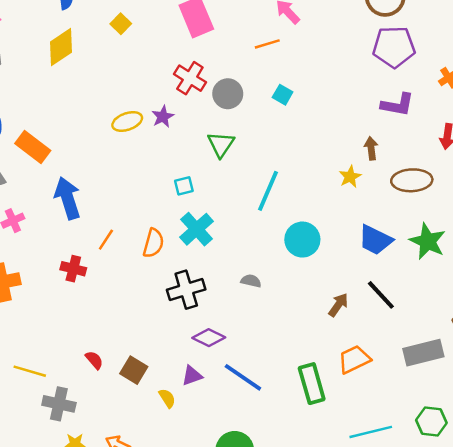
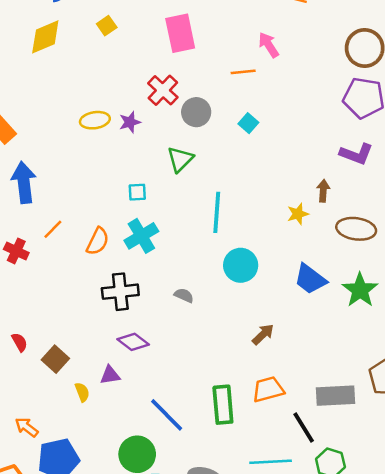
cyan line: (268, 191) -> (217, 212), turned -30
black line: (381, 295) -> (304, 428), moved
blue line: (243, 377) -> (167, 415), moved

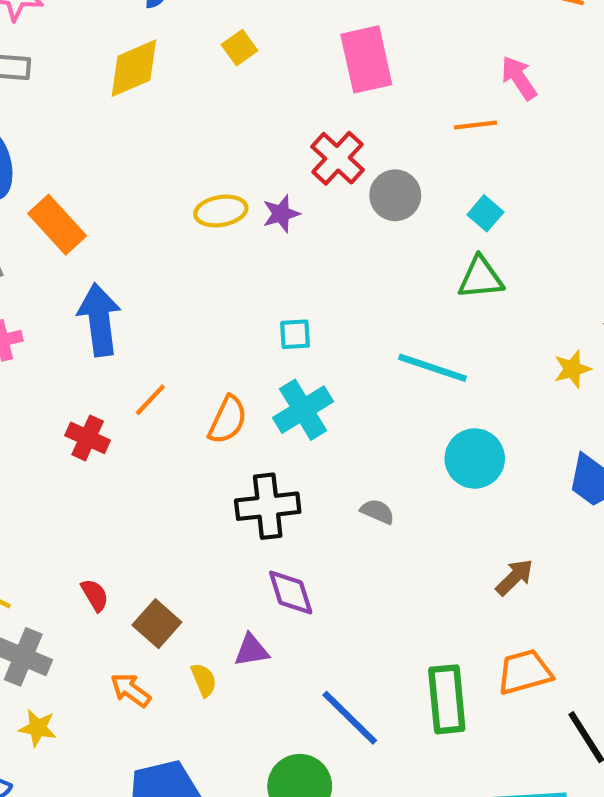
green triangle: (180, 159) -> (481, 278), moved, turned 40
cyan line: (217, 212) -> (432, 368), turned -75
purple diamond: (133, 342) -> (291, 592), turned 36
orange arrow: (27, 427) -> (131, 690), moved

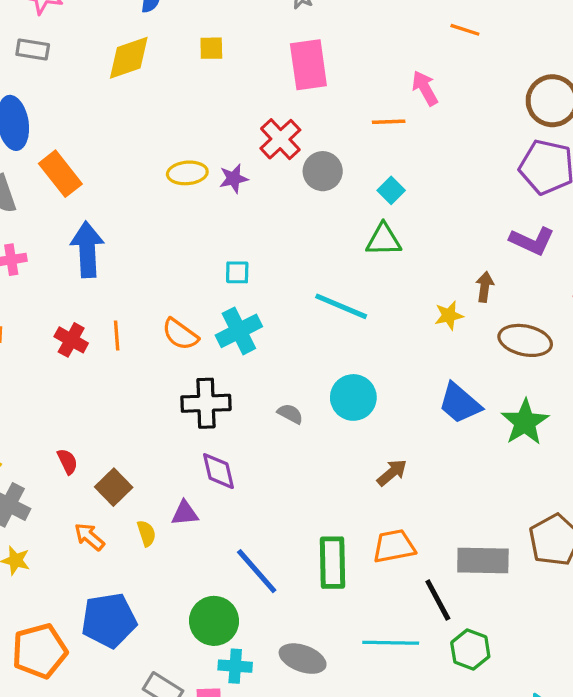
yellow square: (239, 48) -> (211, 48), turned 30
orange line: (150, 400) -> (117, 335), moved, turned -52
orange semicircle: (228, 420) -> (180, 334), turned 96
cyan circle: (475, 459) -> (353, 397), moved

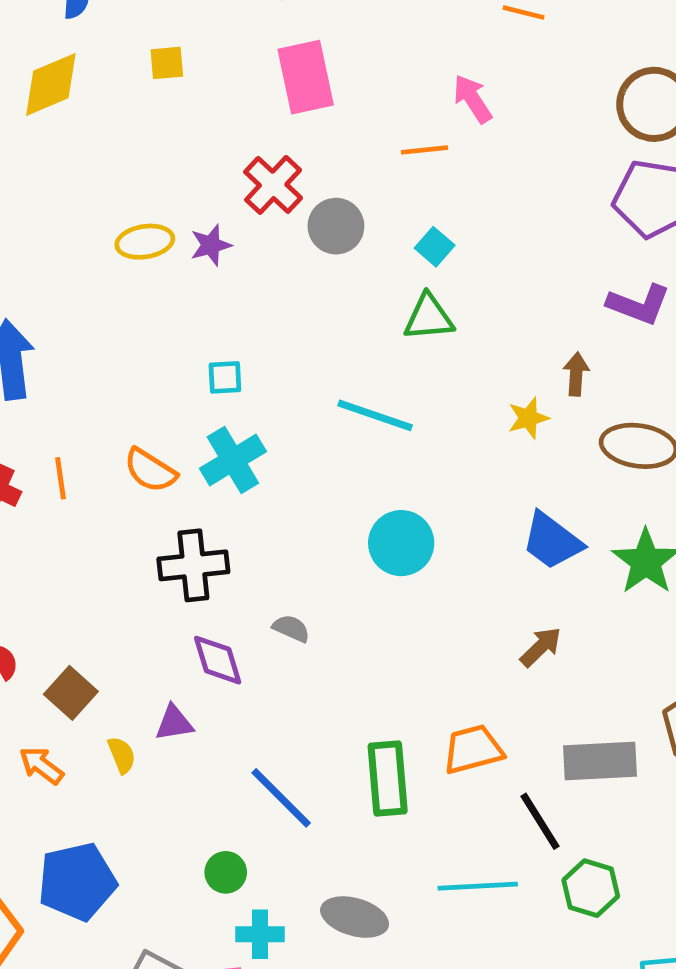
gray semicircle: (290, 414) -> (291, 628), moved
brown arrow: (392, 473) -> (541, 647), moved
green circle: (214, 621) -> (226, 872), size x0.6

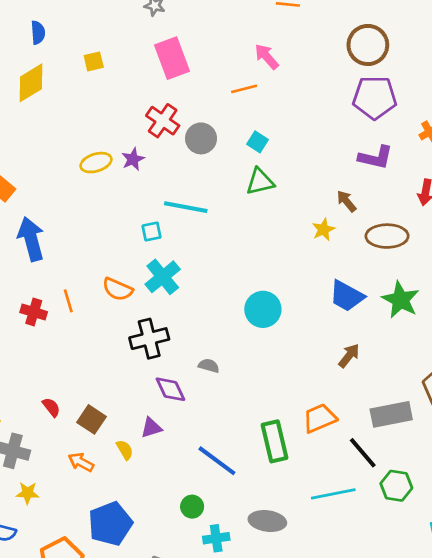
brown arrow: (576, 374) -> (347, 201), turned -35
cyan line: (375, 415) -> (186, 207), moved

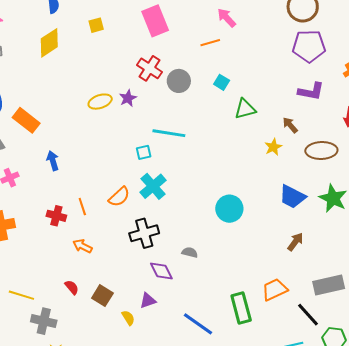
green triangle: (260, 182) -> (245, 109), moved
blue arrow: (31, 239) -> (53, 161), size x0.6
orange semicircle: (118, 289) -> (119, 197), turned -65
orange arrow: (81, 462) -> (82, 246), moved

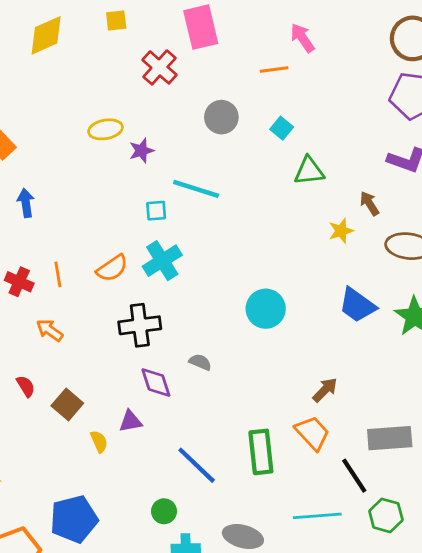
red cross: (149, 68) -> (159, 67), moved
purple star: (128, 98) -> (141, 151), moved
brown arrow: (295, 242) -> (325, 390), moved
orange trapezoid: (275, 290) -> (312, 433), turned 64

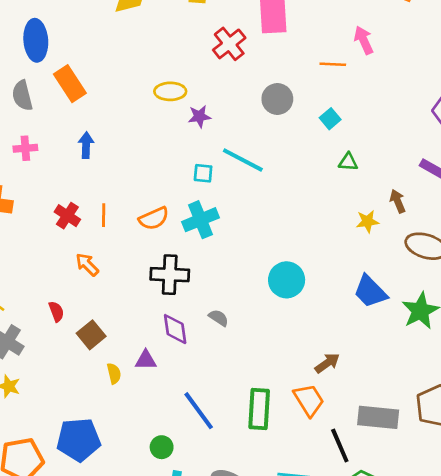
green triangle: (309, 171) -> (348, 162), size x0.7

